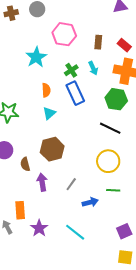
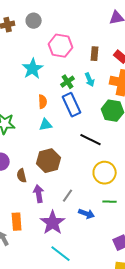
cyan triangle: (49, 113) -> (46, 125), turned 32
black line: (110, 128) -> (91, 140), moved
blue arrow: (90, 202) -> (87, 214), turned 35
purple star: (39, 228) -> (53, 223), moved, size x1.4
cyan line: (75, 232) -> (61, 254), moved

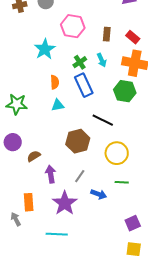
brown hexagon: (49, 161) -> (78, 141), moved
brown semicircle: (22, 176) -> (34, 156), turned 72
cyan line: (61, 254) -> (57, 234), moved, turned -35

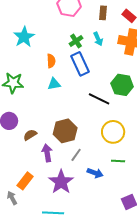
cyan star: (45, 49) -> (24, 37), moved
green hexagon: (125, 91) -> (122, 85), moved
brown hexagon: (78, 141) -> (65, 131), moved
orange rectangle: (29, 202) -> (25, 181), turned 42

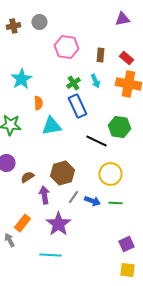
orange semicircle: (51, 61) -> (38, 103), moved
cyan triangle: (54, 84) -> (51, 126), size x1.5
blue arrow: (95, 173) -> (92, 201), moved

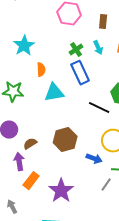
purple arrow: (44, 195) -> (19, 162), moved
gray line: (73, 197) -> (106, 185), moved
blue arrow: (92, 201) -> (94, 159), moved
orange rectangle: (22, 223) -> (31, 181), moved

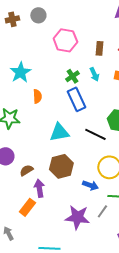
cyan triangle: (54, 93) -> (59, 132), moved
purple arrow: (19, 162) -> (39, 188), moved
purple star: (61, 191) -> (77, 217), moved, turned -30

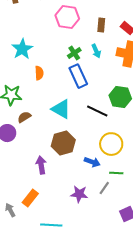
cyan triangle: (59, 132) -> (61, 109), turned 40
brown semicircle: (26, 170) -> (24, 117), moved
orange rectangle: (27, 207) -> (30, 198), moved
purple star: (77, 217) -> (79, 194), size x0.7

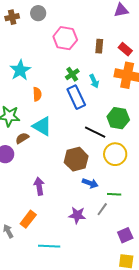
cyan arrow: (96, 51) -> (94, 81), moved
cyan triangle: (61, 109) -> (42, 126), moved
brown hexagon: (63, 143) -> (76, 159), moved
yellow circle: (111, 144) -> (115, 154), moved

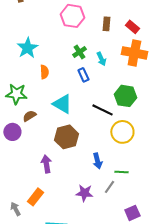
blue rectangle: (76, 97) -> (83, 75), size x0.6
cyan triangle: (42, 126) -> (62, 104), moved
brown hexagon: (76, 159) -> (66, 137), moved
blue arrow: (90, 183) -> (97, 161), turned 56

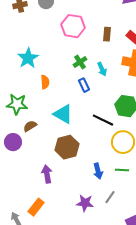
green line: (121, 172) -> (122, 170), moved

